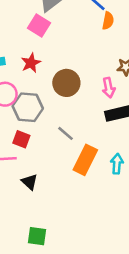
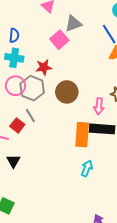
gray hexagon: (28, 107) -> (32, 88), moved
gray line: (66, 133) -> (30, 116), moved
orange rectangle: (85, 160) -> (82, 135), moved, turned -40

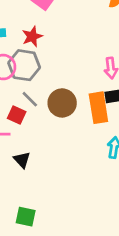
brown circle: (67, 92) -> (62, 103), moved

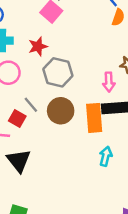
gray hexagon: (24, 65) -> (58, 72), moved
black triangle: (22, 160) -> (19, 161), size x1.5

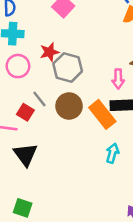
red star: (38, 46) -> (49, 52), moved
orange rectangle: (94, 118) -> (102, 114), turned -36

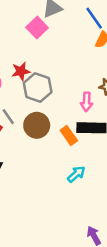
orange rectangle: (102, 114) -> (69, 136), size x0.7
cyan arrow: (112, 153) -> (76, 174), turned 30

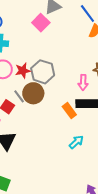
red star: (21, 71) -> (23, 71), moved
brown circle: (37, 125) -> (33, 93), moved

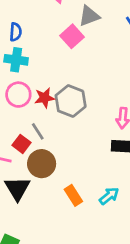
brown circle: (33, 93) -> (42, 164), moved
orange rectangle: (69, 111) -> (73, 195), moved

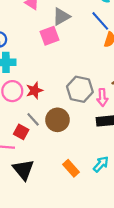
pink square: (72, 36) -> (50, 36), turned 30
gray hexagon: (71, 101) -> (80, 89), moved
brown circle: (42, 164) -> (57, 120), moved

